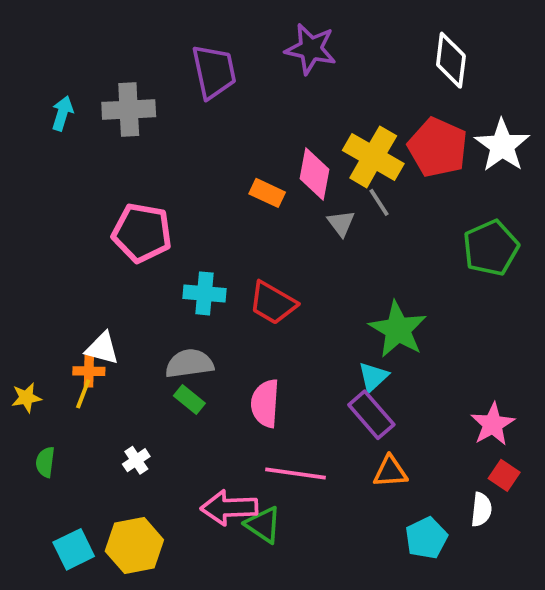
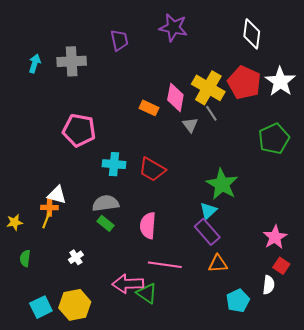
purple trapezoid: (214, 72) -> (119, 40), size x0.7

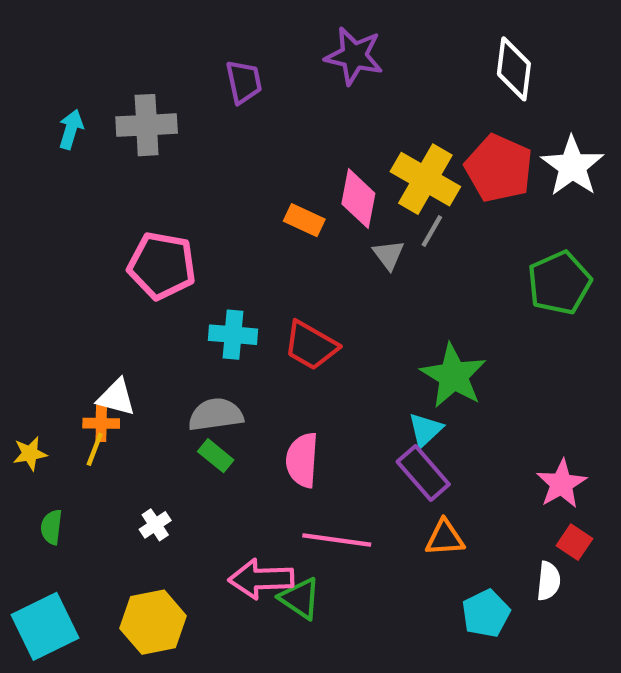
gray line: (211, 113) -> (432, 231), turned 63
cyan square: (41, 307) -> (45, 626), moved, size x1.4

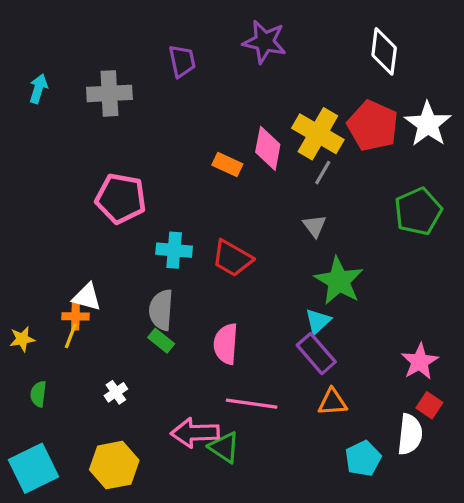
cyan arrow: (71, 129) -> (38, 89), moved
gray triangle: (389, 255) -> (315, 226), moved
gray semicircle: (216, 415) -> (161, 310), turned -78
white semicircle: (549, 581) -> (410, 434), size x1.4

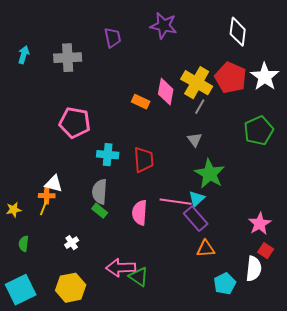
red trapezoid: (232, 258) -> (144, 160), turned -124
pink line: (252, 404) -> (176, 202), moved

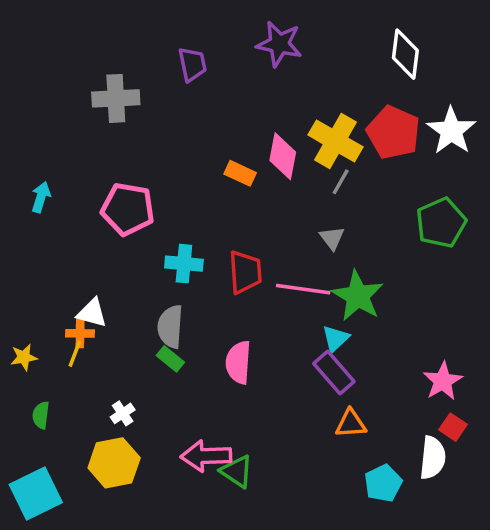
cyan arrow: (24, 55) -> (41, 197), moved
pink line: (176, 202) -> (303, 289), moved
yellow hexagon: (71, 288) -> (114, 463), moved

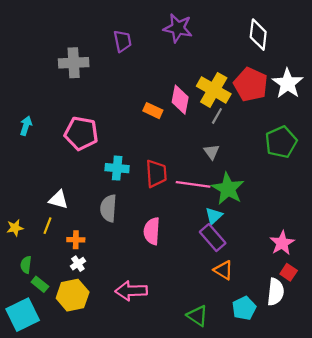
orange cross: (80, 333) -> (76, 240), moved
green rectangle: (170, 359) -> (40, 284), moved
orange triangle: (351, 424) -> (223, 270), turned 36
green triangle: (237, 471) -> (197, 316), moved

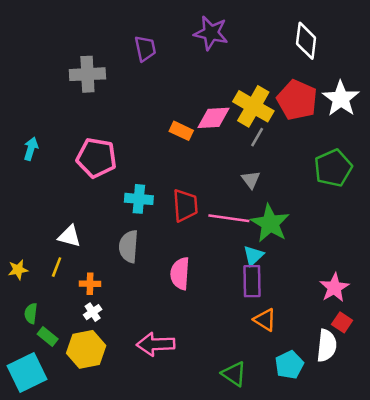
pink diamond: (180, 100) -> (213, 118), turned 76
purple rectangle: (213, 238) -> (252, 281), turned 40

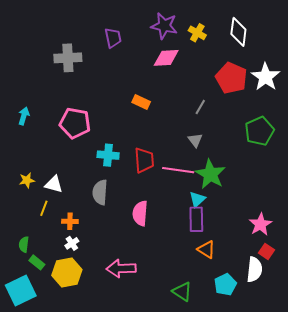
yellow cross: (253, 106) -> (197, 33), moved, size x0.6
pink diamond: (213, 118) -> (166, 58), moved
yellow star: (18, 270) -> (27, 180), moved

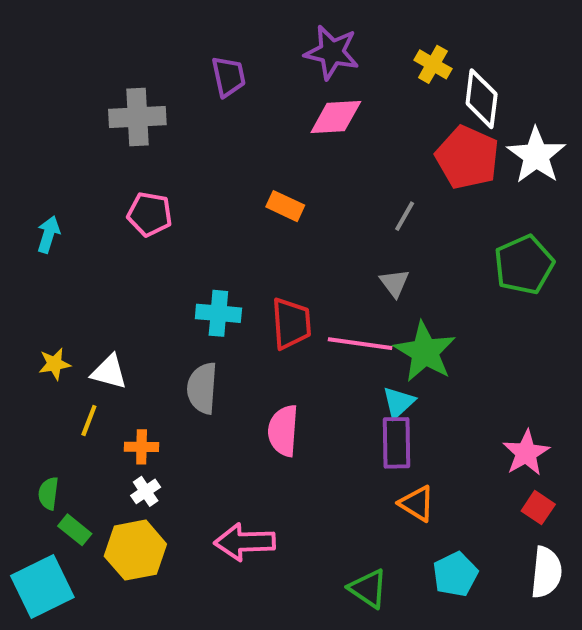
white diamond: (238, 32) -> (482, 99), moved
yellow cross: (197, 33) -> (433, 64), moved
pink pentagon: (75, 123) -> (150, 214), moved, size x0.7
white semicircle: (254, 269) -> (546, 572), moved

